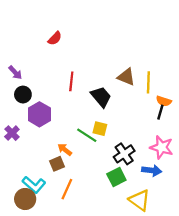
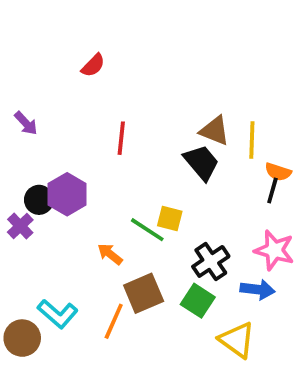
black circle: (23, 95) -> (39, 200), moved
black trapezoid: (101, 97) -> (201, 162), moved
brown square: (57, 164) -> (144, 293), moved, size x1.5
green square: (116, 177) -> (198, 301), turned -30
brown circle: (25, 199) -> (22, 338), moved

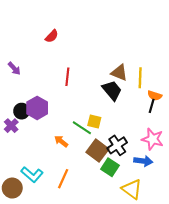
brown square: (144, 293) -> (97, 151), moved, turned -30

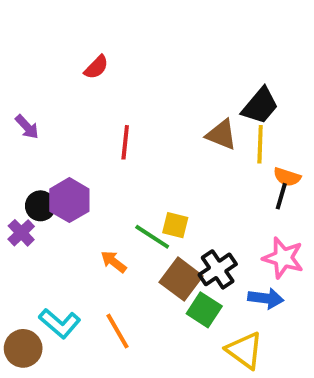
black trapezoid: (112, 90) -> (260, 106), moved, turned 80
orange line: (63, 179) -> (117, 331), turned -54

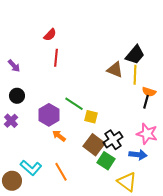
red line: (125, 142) -> (56, 58), moved
purple hexagon: (69, 200) -> (49, 115), moved
black circle: (40, 206) -> (17, 96), moved
green line: (152, 237) -> (74, 104), moved

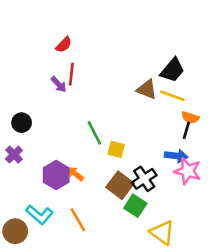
purple arrow: (14, 66) -> (59, 84), moved
yellow line: (135, 75) -> (172, 96), turned -72
green line: (74, 104) -> (94, 133), turned 30
purple hexagon: (49, 115) -> (56, 175), moved
blue arrow: (138, 155) -> (176, 156), moved

